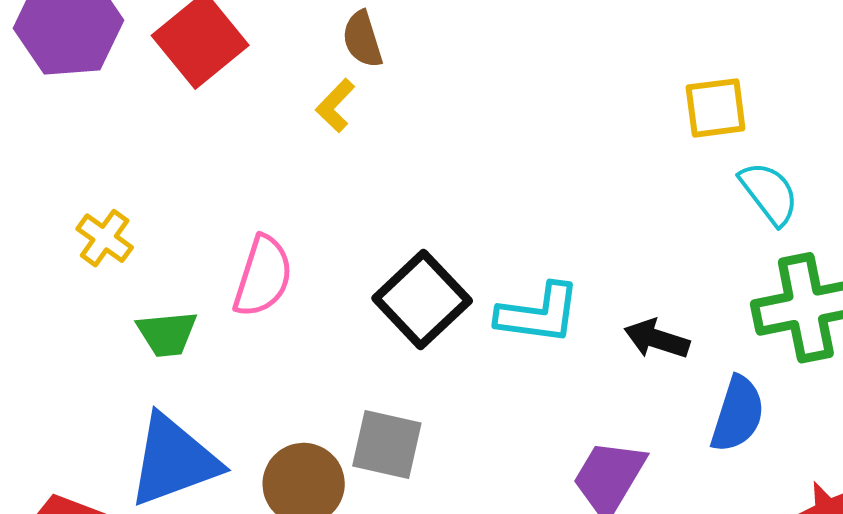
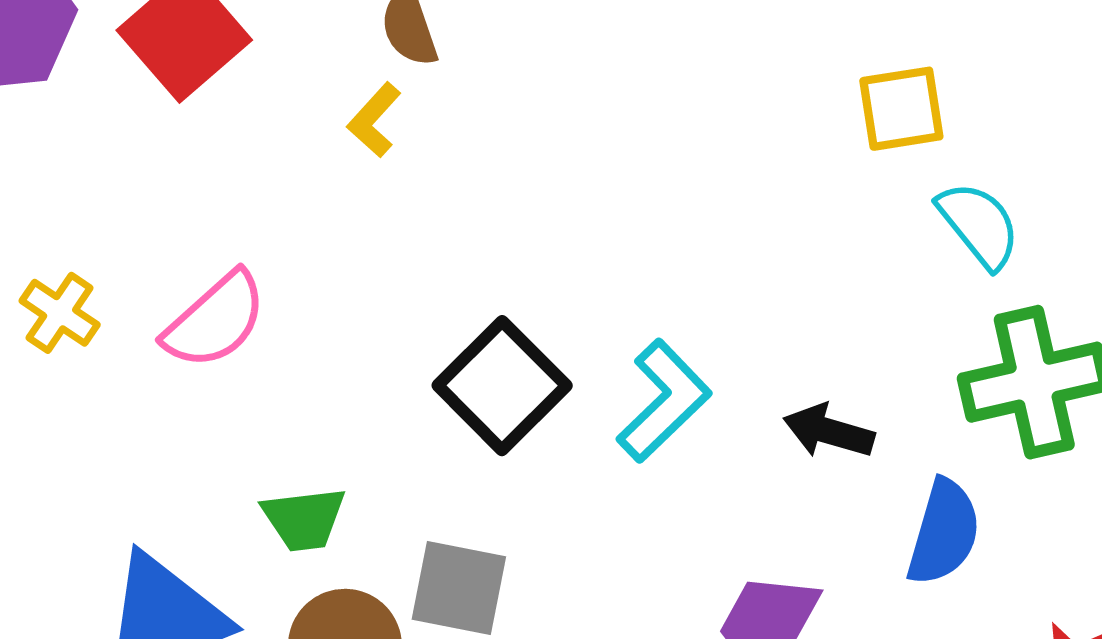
pink semicircle: (263, 276) -> (215, 320), moved, turned 32
cyan L-shape: (539, 314) -> (664, 401), turned -50
green trapezoid: (167, 334) -> (304, 519), moved

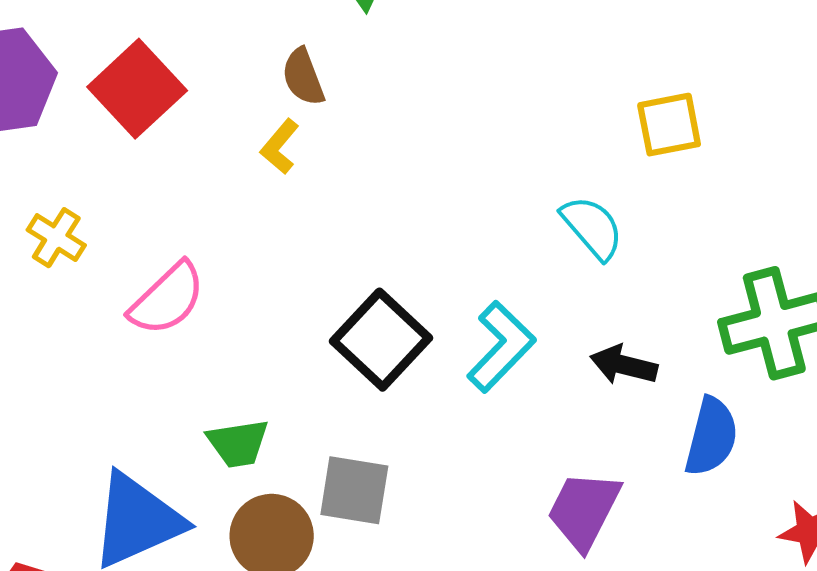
cyan semicircle: (979, 225) -> (592, 227), moved
yellow cross: (60, 313) -> (56, 238), moved

